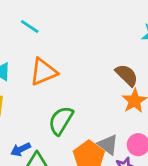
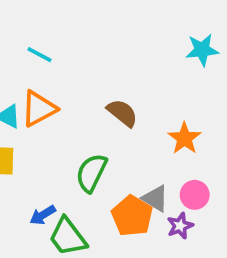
orange triangle: (43, 72) -> (39, 109), moved
brown semicircle: (127, 75) -> (122, 113), moved

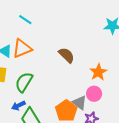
green semicircle: (91, 173) -> (24, 82), moved
pink circle: (195, 195) -> (94, 94), moved

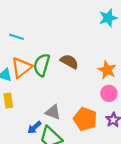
green semicircle: (24, 82) -> (42, 65), moved
gray triangle: (80, 103) -> (53, 112), moved

